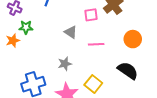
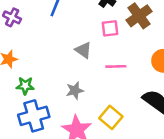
green star: (26, 27) -> (25, 86), moved

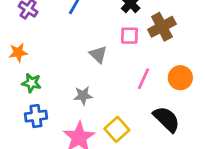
pink line: (116, 66) -> (144, 79), moved, turned -72
blue cross: (34, 116) -> (36, 116), size x0.7

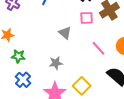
pink line: (144, 79) -> (99, 48), turned -63
blue cross: (36, 116) -> (23, 80), turned -35

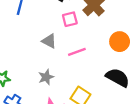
pink line: (99, 48) -> (77, 52), moved, turned -56

